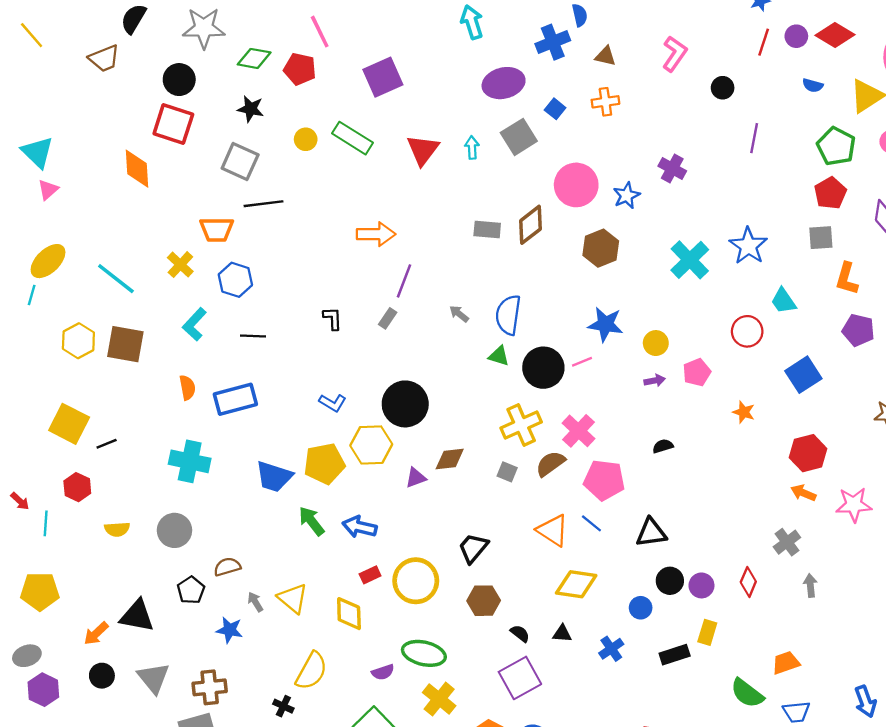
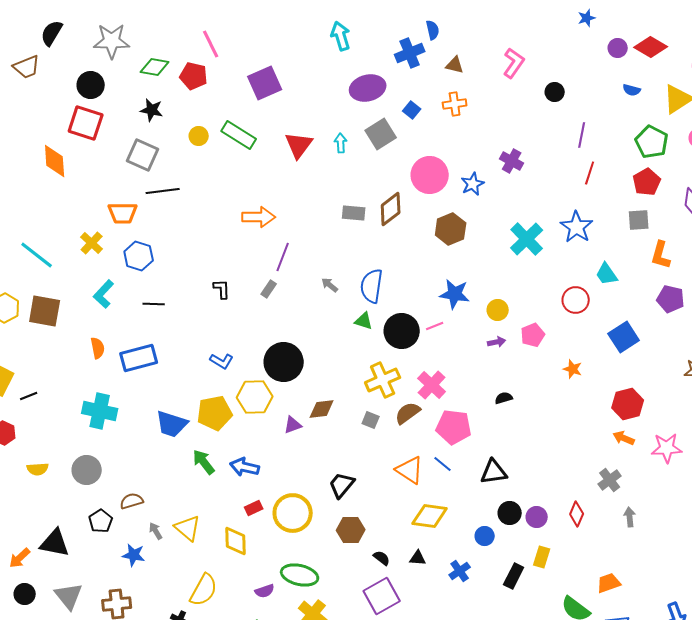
red line: (764, 42) -> (590, 173), moved
black rectangle: (675, 655) -> (514, 576), turned -45

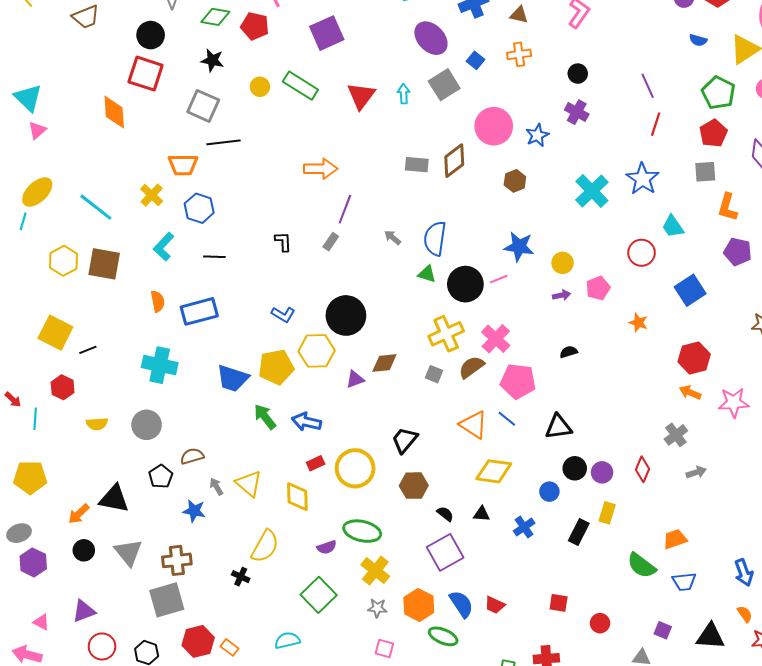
purple ellipse: (368, 88) -> (431, 38), turned 60
black circle: (555, 92) -> (578, 74), moved
purple line: (582, 135) -> (648, 86), turned -35
brown hexagon: (451, 229) -> (515, 181), size x0.7
gray arrow: (630, 517) -> (696, 472), turned 78

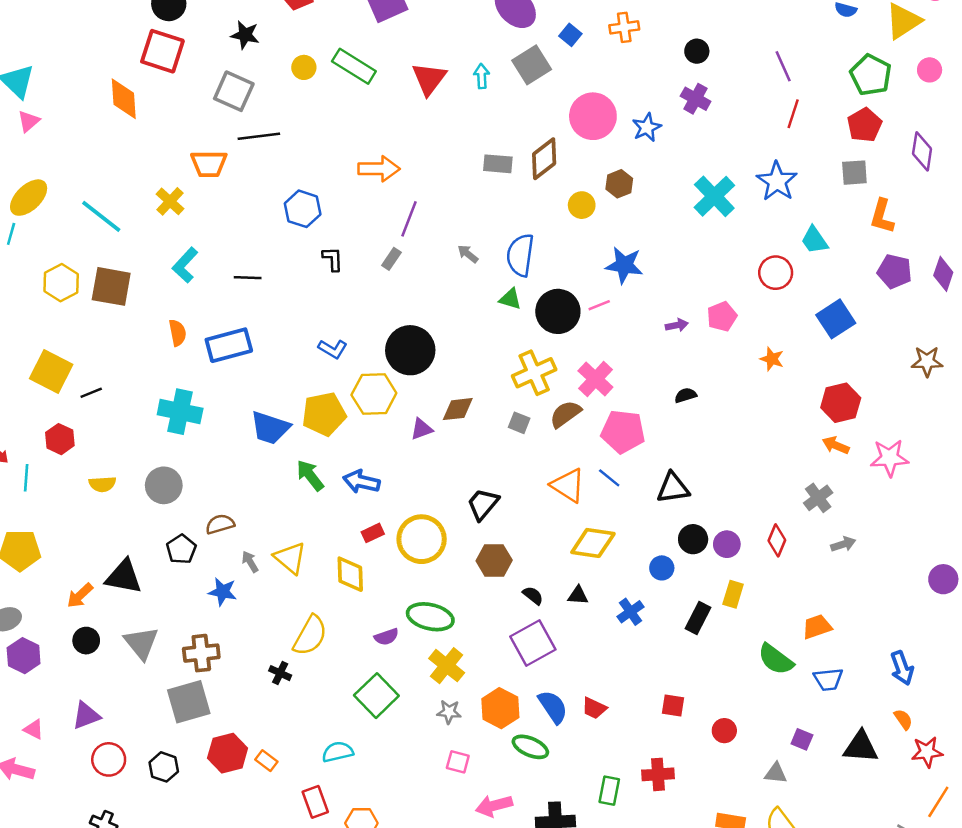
blue hexagon: (199, 208) -> (303, 209), moved
yellow circle: (563, 263) -> (582, 205), moved

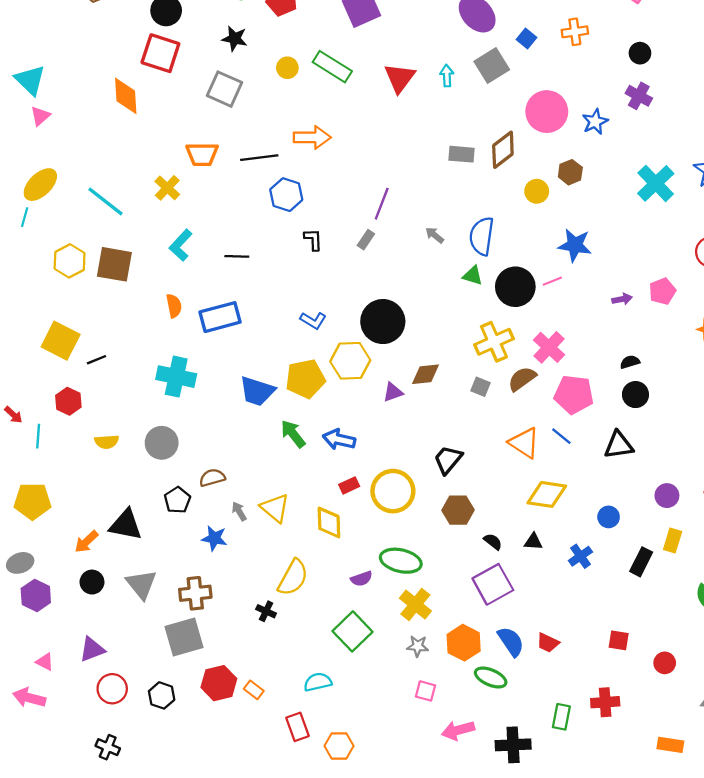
black line: (259, 136) -> (259, 158), moved
orange arrow: (379, 169) -> (312, 137), moved
black circle: (693, 539) -> (635, 395), moved

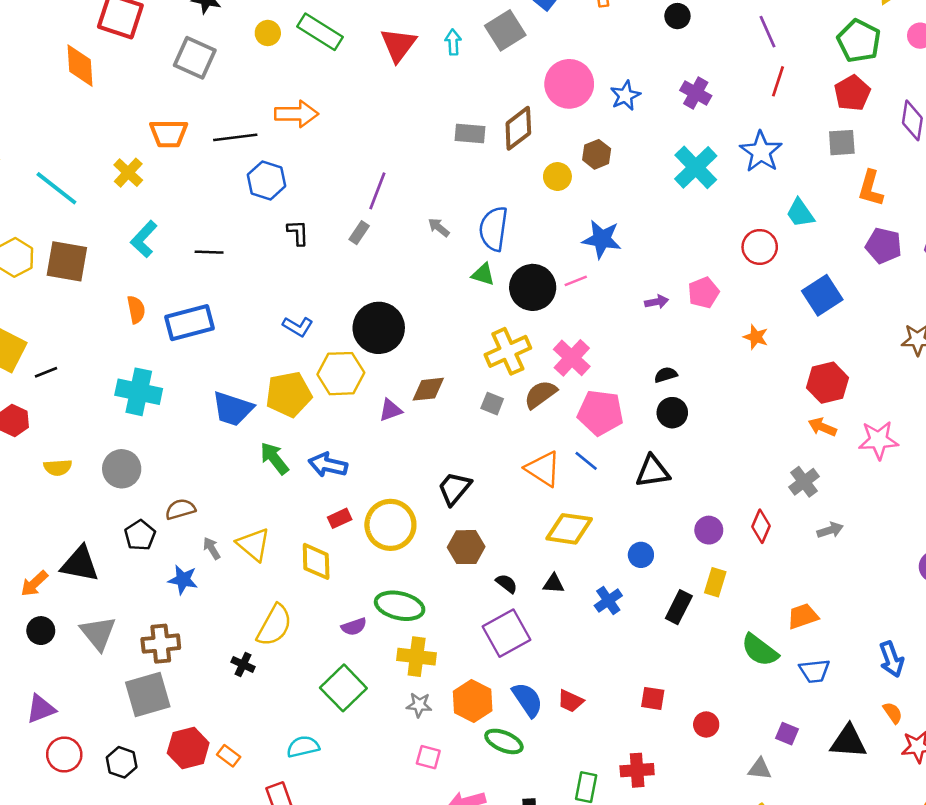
purple cross: (639, 96) -> (696, 93), moved
yellow cross: (415, 605) -> (417, 657), turned -32

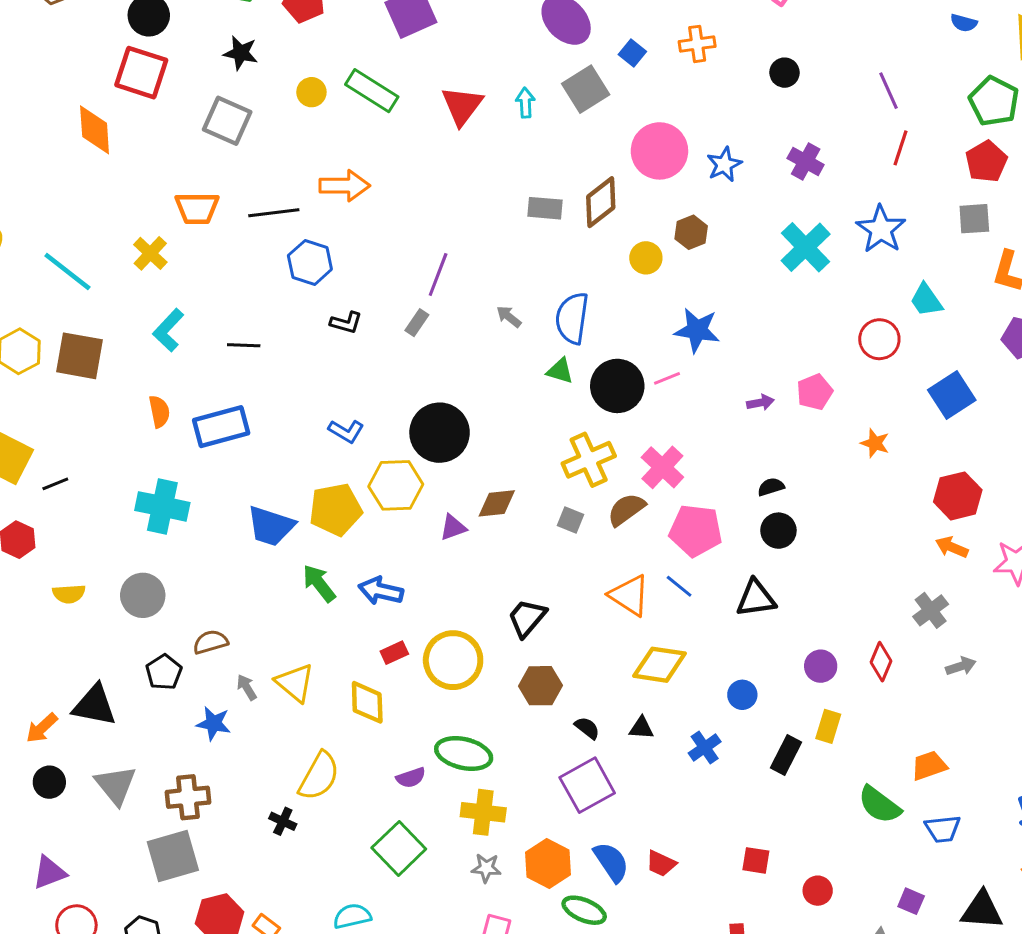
black L-shape: (298, 233) -> (346, 323), turned 108

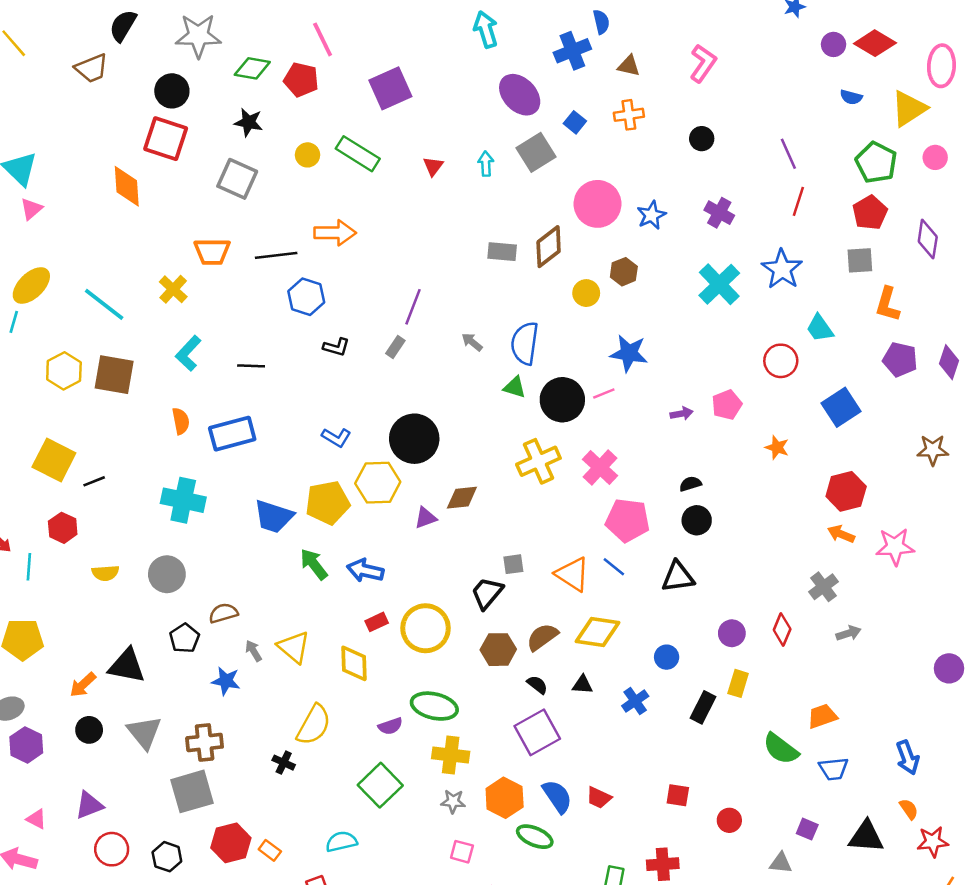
red triangle: (462, 106) -> (433, 166), size x0.6
brown semicircle: (626, 509) -> (542, 637), moved
gray square: (571, 520) -> (513, 564), moved, turned -30

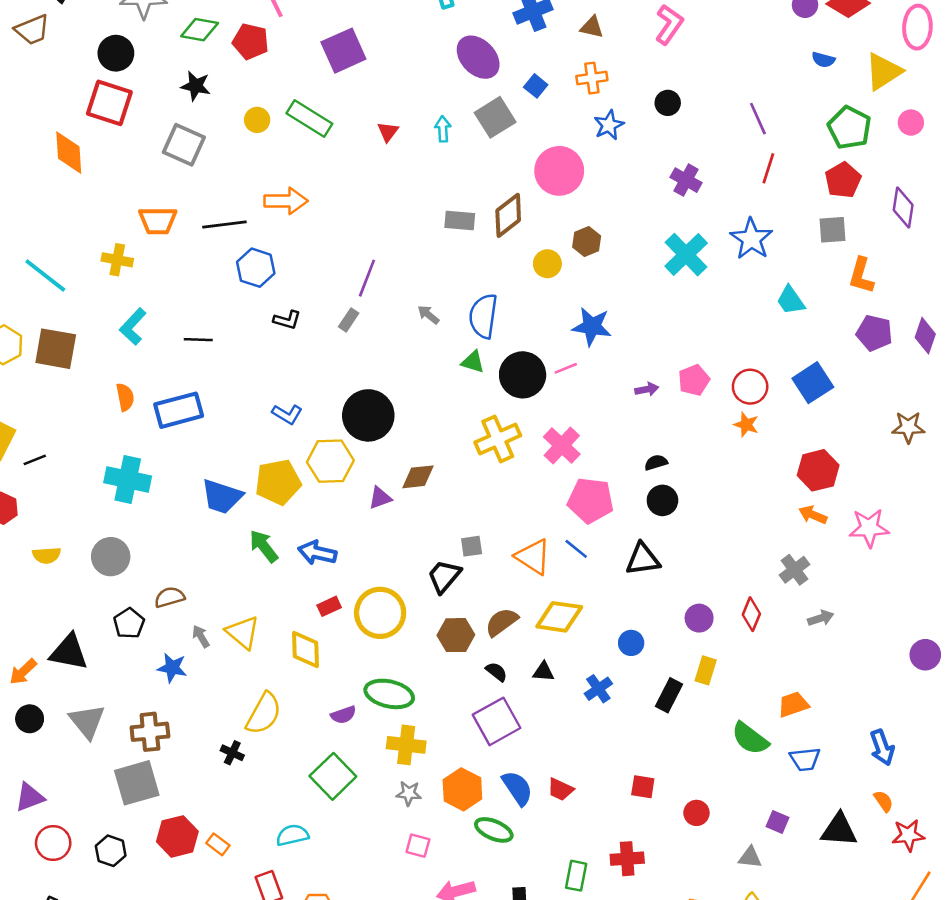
blue star: (651, 215) -> (609, 125), moved
yellow cross: (173, 289) -> (117, 260), turned -32
red circle: (781, 361) -> (750, 387), moved

